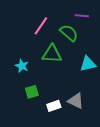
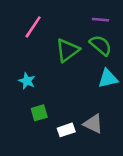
pink line: (41, 26) -> (33, 27), moved
green semicircle: (69, 33) -> (101, 45), moved
green triangle: (52, 54) -> (67, 50), moved, turned -40

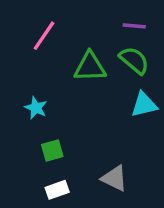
green triangle: (67, 50) -> (90, 67), turned 35
gray triangle: (93, 124) -> (115, 178), moved
white rectangle: (66, 130) -> (57, 190), moved

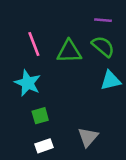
pink line: (44, 36) -> (34, 44), moved, turned -55
cyan star: (36, 108) -> (28, 83), size x1.5
gray triangle: (115, 178) -> (88, 137), turned 45

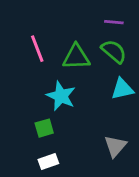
cyan star: (28, 83) -> (61, 96), moved
gray triangle: (88, 137) -> (115, 146), moved

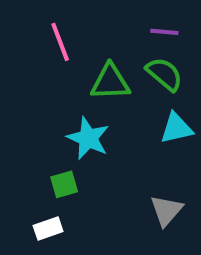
pink line: (37, 49) -> (60, 42), moved
white rectangle: (48, 161) -> (48, 228), moved

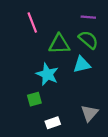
cyan triangle: (176, 128) -> (82, 65), moved
white rectangle: (48, 228) -> (53, 123), moved

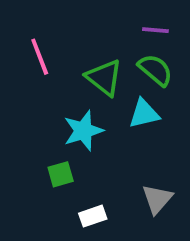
pink line: (32, 22) -> (40, 57), moved
green triangle: (59, 44) -> (104, 78), turned 40
cyan star: (47, 74) -> (83, 131), turned 30

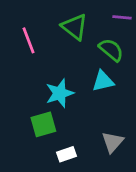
purple line: (155, 30) -> (122, 17), moved
green triangle: (104, 78) -> (75, 27), moved
green square: (61, 174) -> (43, 124), size x1.4

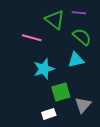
purple line: (122, 17) -> (79, 13), moved
pink line: (28, 40) -> (32, 38), moved, turned -54
green square: (43, 124) -> (61, 92), moved

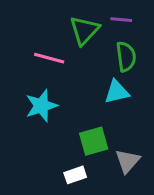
green triangle: (55, 20) -> (84, 30), turned 35
green semicircle: (82, 37) -> (126, 57), turned 42
cyan star: (44, 69) -> (41, 106), moved

